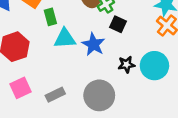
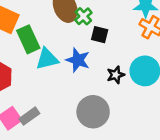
green rectangle: (50, 17) -> (28, 39), size x1.5
gray rectangle: (55, 95) -> (29, 116), moved

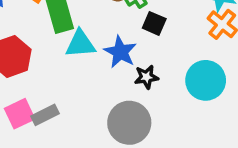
black star: (116, 75) -> (146, 77), moved

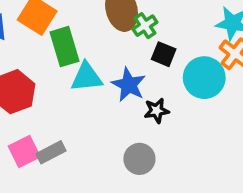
cyan circle: (206, 80) -> (204, 78), moved
gray circle: (129, 123) -> (139, 159), size x0.7

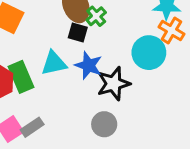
green rectangle: (64, 47) -> (21, 77), moved
black square: (164, 54) -> (78, 32), moved
black star: (157, 111) -> (113, 84), size x1.6

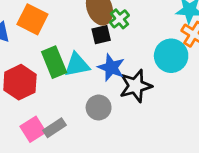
black square: (78, 32) -> (101, 35), turned -30
green rectangle: (21, 77) -> (54, 62), moved
gray circle: (104, 124) -> (99, 108), moved

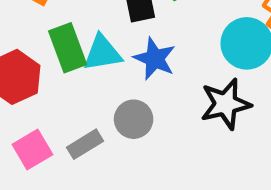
black star: (136, 86) -> (226, 104), moved
gray rectangle: (54, 128) -> (85, 144), moved

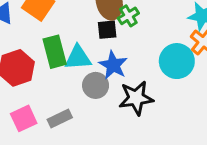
black star: (226, 104) -> (136, 98), moved
gray circle: (134, 119) -> (96, 85), moved

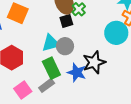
green rectangle: (55, 52) -> (51, 68), moved
blue star: (113, 65) -> (77, 72), moved
gray circle: (96, 85) -> (65, 46), moved

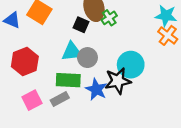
black square: (66, 21) -> (81, 25), moved, turned 32
cyan circle: (116, 33) -> (131, 65), moved
green rectangle: (51, 68) -> (68, 80), turned -70

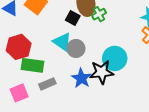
cyan triangle: (72, 52) -> (62, 42), turned 36
green rectangle: (68, 80) -> (32, 65), moved
pink square: (32, 100) -> (19, 93), moved

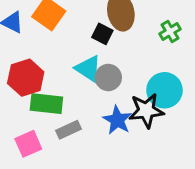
green cross: (99, 14) -> (170, 31), moved

